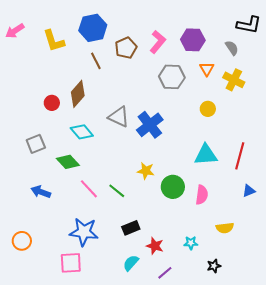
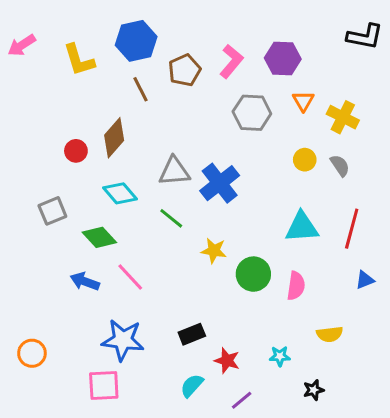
gray semicircle: (232, 48) -> (340, 166), moved
gray triangle: (119, 117) -> (174, 171), turned -30
green line: (117, 191) -> (171, 218), moved
blue arrow: (41, 192) -> (85, 281), moved

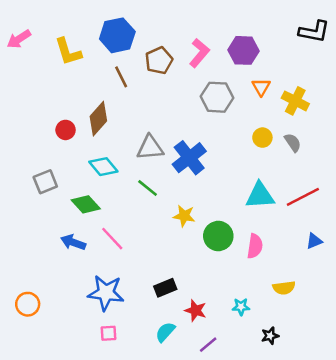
red line: (352, 229) -> (303, 197), turned 48
pink square: (104, 386) -> (108, 333), moved, size x0.6

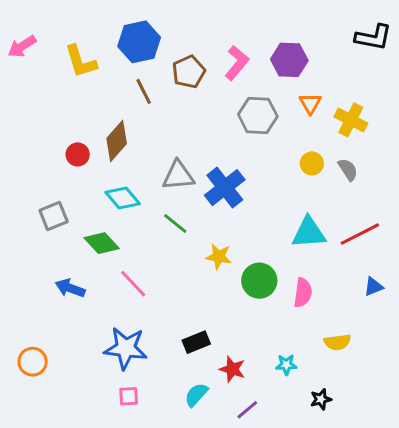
blue arrow: (73, 242) -> (70, 288), moved

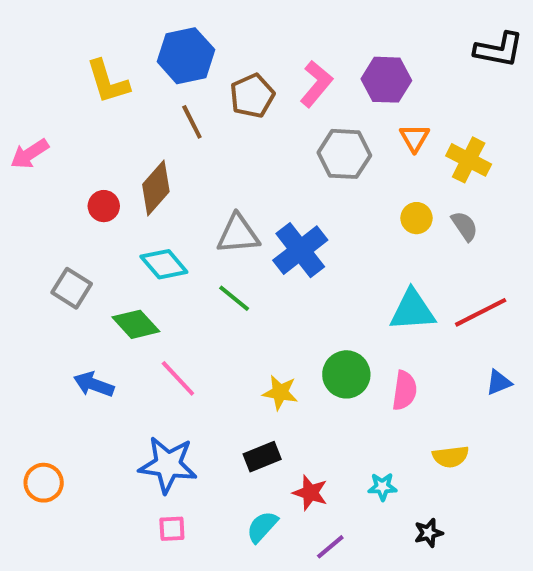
pink arrow: (22, 46) -> (30, 154), moved
gray square: (54, 216) -> (72, 288), turned -36
yellow star: (219, 257) -> (280, 392), moved

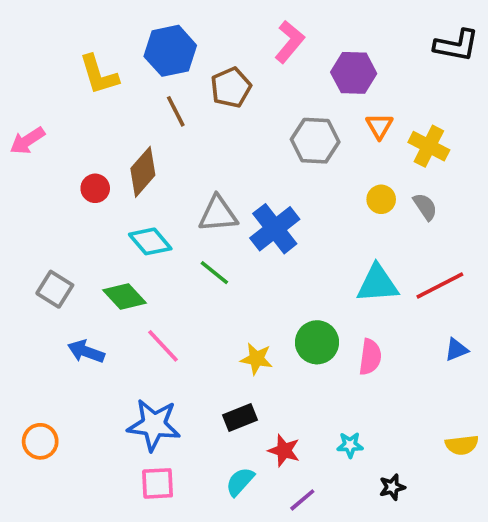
pink L-shape: (316, 84) -> (290, 42), moved
gray square: (72, 288) -> (55, 289), moved
yellow semicircle: (451, 457) -> (462, 445), moved
pink square: (172, 529) -> (158, 483), size x1.4

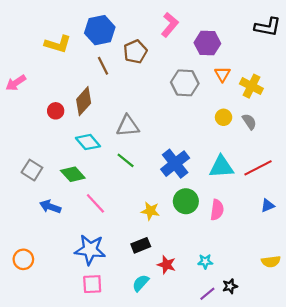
yellow L-shape: (99, 75) -> (58, 44), turned -56
blue cross: (275, 229) -> (175, 164), moved
purple line: (302, 500) -> (207, 294), moved

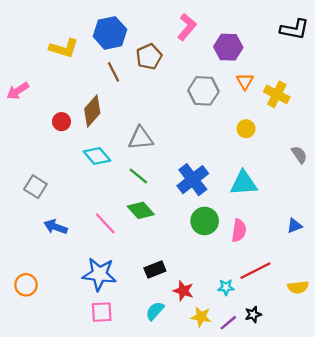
gray semicircle: (249, 122) -> (299, 155), moved
red line: (258, 168) -> (255, 271), moved
green diamond: (73, 174) -> (141, 210), moved
yellow star: (150, 211) -> (201, 317), moved

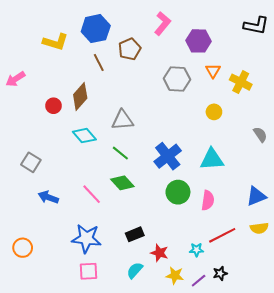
blue triangle: (295, 226) -> (256, 196), size x1.5
yellow semicircle: (298, 287) -> (259, 228), moved

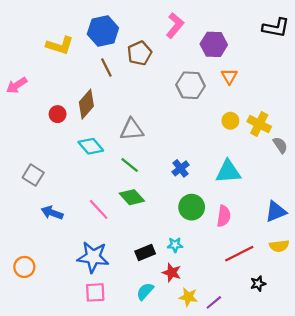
yellow cross: (241, 82) -> (259, 124), moved
blue cross: (168, 156) -> (181, 168), size x0.6
cyan star: (196, 250) -> (175, 245), moved
black star: (220, 273) -> (258, 284), moved

